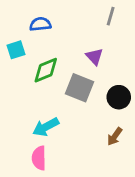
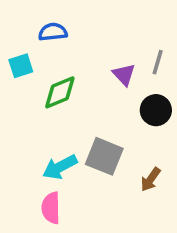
gray line: (111, 16) -> (158, 62), moved
gray square: (80, 88) -> (104, 156), moved
black circle: (119, 97) -> (156, 110), moved

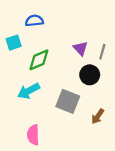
gray line: (158, 62) -> (102, 52), moved
black circle: (156, 110) -> (90, 75), moved
cyan arrow: (60, 167) -> (29, 91), moved

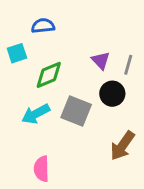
gray square: (68, 101) -> (76, 111), moved
brown arrow: (98, 116) -> (122, 146), size x1.5

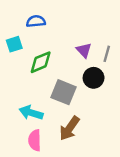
cyan arrow: (36, 114) -> (31, 113), moved, turned 45
brown arrow: (122, 146) -> (69, 128), moved

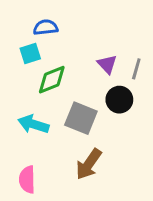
cyan square: (14, 44) -> (30, 54), moved
cyan arrow: (31, 113) -> (33, 124), moved
pink semicircle: (35, 140) -> (27, 180), moved

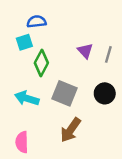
green diamond: (52, 80) -> (41, 63), turned -40
black circle: (119, 100) -> (105, 93), moved

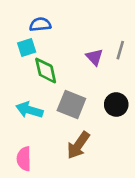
gray line: (108, 54) -> (120, 50), moved
green diamond: (41, 63) -> (46, 71), turned -40

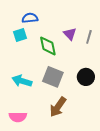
purple triangle: (95, 57) -> (70, 34), moved
green diamond: (46, 71) -> (48, 46), moved
pink semicircle: (24, 159) -> (18, 117), turned -90

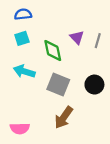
blue semicircle: (30, 18) -> (23, 14), moved
cyan arrow: (22, 81) -> (24, 71), moved

